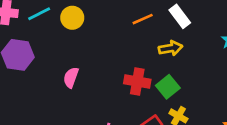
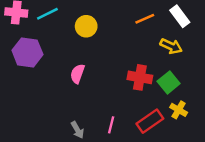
yellow circle: (72, 18) -> (86, 26), moved
yellow arrow: (170, 48) -> (171, 46), turned 35

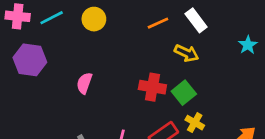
yellow circle: (86, 26) -> (94, 19), moved

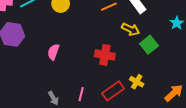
green square: (184, 93) -> (149, 45), moved

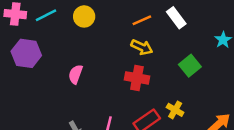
yellow arrow: (131, 29) -> (142, 47), moved

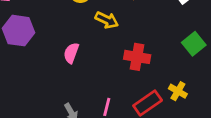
yellow arrow: (142, 47) -> (107, 20), moved

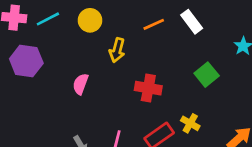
yellow arrow: (107, 20) -> (117, 50), turned 80

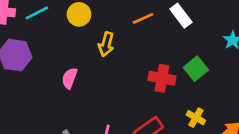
red cross: (148, 88) -> (162, 78), moved
yellow cross: (190, 123) -> (196, 118), moved

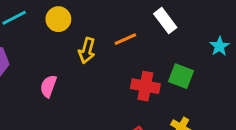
orange line: (143, 18) -> (125, 39), moved
green square: (196, 69) -> (181, 76), turned -30

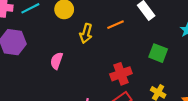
red cross: (145, 86) -> (121, 74), moved, turned -30

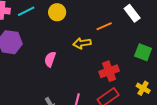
yellow arrow: (86, 33) -> (82, 43), moved, turned 66

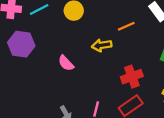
pink semicircle: (50, 59) -> (66, 63), turned -63

